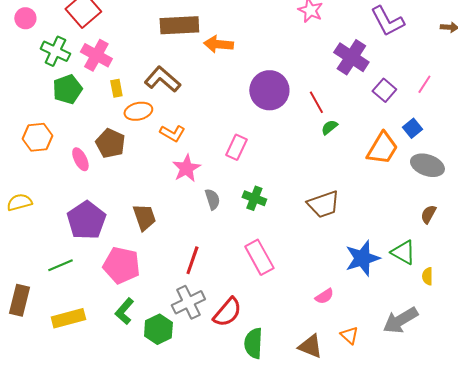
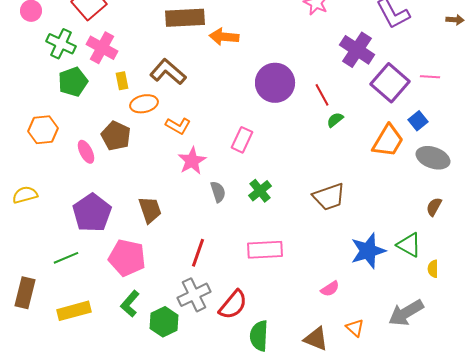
pink line: (424, 84) -> (430, 77), turned 60
purple square: (384, 90) -> (390, 83), size x1.6
green cross: (254, 198) -> (260, 191), turned 30
pink rectangle: (259, 257) -> (265, 250), turned -64

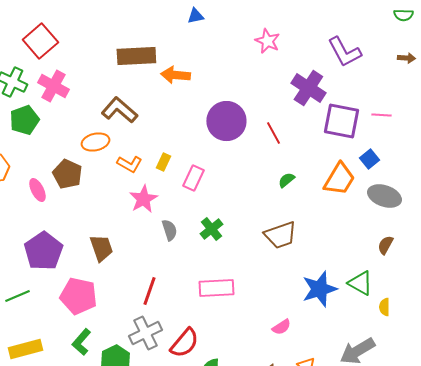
yellow rectangle: (122, 81) -> (163, 162), moved, turned 36
purple square: (390, 83) -> (341, 121), turned -30
green semicircle: (335, 120) -> (286, 180), moved

